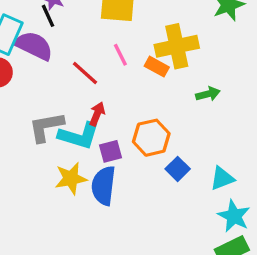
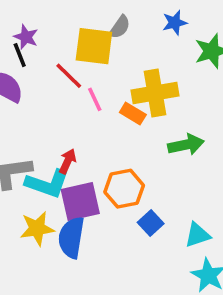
red line: (85, 73) -> (69, 76), moved
green arrow: (208, 94) -> (186, 145), size x1.4
purple square: (111, 151) -> (80, 202), size x1.6

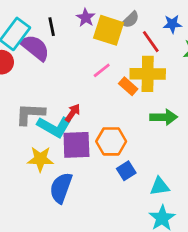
purple star: (26, 37) -> (86, 18), moved
red line: (69, 76) -> (151, 42), moved
pink line: (95, 99) -> (102, 70), turned 66
blue semicircle: (71, 238) -> (61, 188), moved

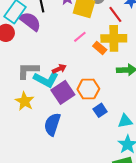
red arrow: (73, 113) -> (59, 69), turned 32
purple square: (76, 145) -> (63, 92), turned -30
yellow star: (40, 159) -> (25, 101), moved, turned 30

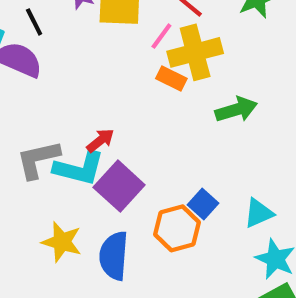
pink line: (80, 37) -> (161, 36), moved
orange hexagon: (88, 89) -> (177, 228), moved
yellow star: (25, 101) -> (62, 242), moved

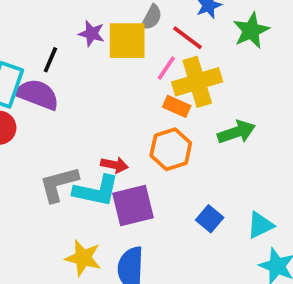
black line: (34, 22) -> (50, 60), turned 52
red arrow: (100, 140) -> (114, 165), turned 52
purple square: (119, 186) -> (133, 205), turned 36
orange hexagon: (177, 228) -> (171, 149), moved

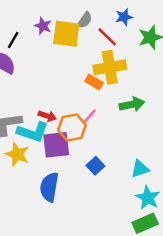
pink line: (166, 68) -> (89, 117), moved
orange hexagon: (171, 149) -> (72, 128), moved
blue square: (210, 219) -> (95, 166), moved
yellow star: (83, 258) -> (17, 154), moved

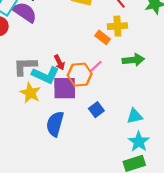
yellow cross: (110, 67) -> (117, 26), size x0.7
red arrow: (47, 116) -> (59, 63), turned 40

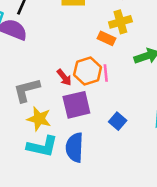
pink line: (95, 67) -> (106, 73), turned -40
cyan L-shape: (46, 75) -> (42, 146), moved
orange hexagon: (80, 75) -> (88, 71), moved

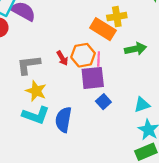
orange rectangle: (106, 38) -> (103, 29), size x1.6
purple square: (76, 105) -> (93, 78), moved

